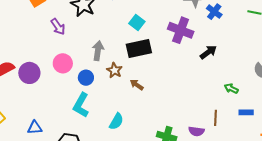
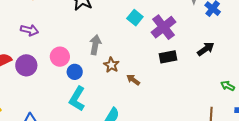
purple arrow: (58, 27) -> (29, 30), moved, turned -42
purple cross: (181, 30) -> (163, 27), moved, turned 30
black rectangle: (139, 48) -> (168, 57), moved, size x0.7
blue circle: (86, 78) -> (75, 72), moved

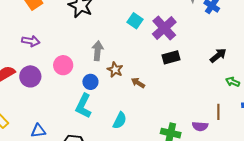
black arrow: (206, 49) -> (218, 55), moved
blue circle: (75, 72) -> (90, 82), moved

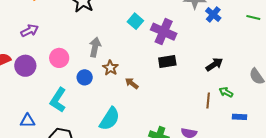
purple cross: (164, 28) -> (164, 32), turned -30
purple arrow: (31, 41) -> (30, 31), turned -42
cyan L-shape: (83, 106) -> (58, 100), moved
brown line: (218, 112) -> (208, 101), moved
cyan semicircle: (120, 120) -> (110, 119), size x1.4

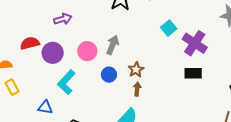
gray arrow: (95, 47) -> (113, 45), moved
brown arrow: (132, 83) -> (137, 89), moved, turned 48
cyan L-shape: (58, 100) -> (66, 82), moved

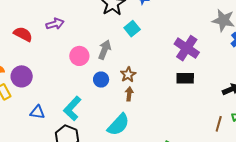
cyan square: (169, 28) -> (132, 29), moved
red semicircle: (30, 43) -> (23, 34), moved, turned 42
purple circle: (53, 53) -> (22, 76), moved
cyan L-shape: (66, 82) -> (72, 108), moved

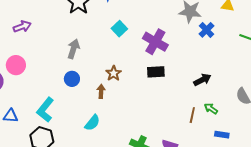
cyan square: (132, 29) -> (119, 29), moved
pink circle: (79, 56) -> (16, 65), moved
brown star: (128, 75) -> (114, 73), moved
cyan semicircle: (118, 125) -> (92, 123), size x0.7

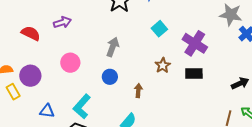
pink circle: (16, 65) -> (70, 63), moved
brown star: (114, 73) -> (163, 65), moved

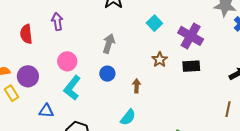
purple arrow: (62, 22) -> (57, 21), turned -78
red semicircle: (31, 33) -> (26, 34), turned -120
cyan L-shape: (82, 106) -> (72, 88), moved

